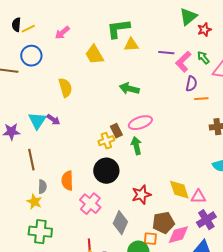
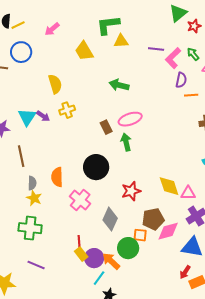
yellow cross: (106, 141) -> (67, 110), moved
yellow star: (34, 202) -> (34, 198), moved

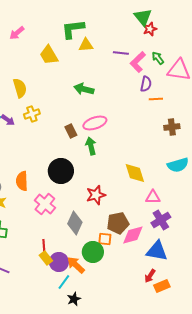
green triangle: (178, 13) -> (143, 17), turned -30
red star: (194, 26) -> (150, 29), moved
yellow diamond: (169, 186) -> (135, 173), moved

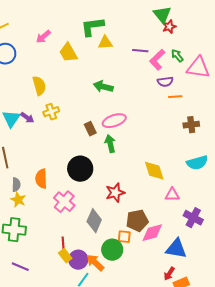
pink arrow: (17, 33) -> (43, 37), moved
purple semicircle: (146, 84) -> (165, 82), turned 70
purple cross: (161, 220) -> (193, 218), moved, turned -30

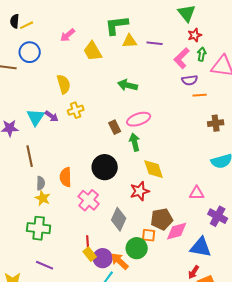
red star: (169, 27) -> (195, 35), moved
purple line: (140, 51) -> (155, 43), moved
green arrow: (177, 56) -> (202, 54), turned 48
yellow diamond: (154, 171) -> (154, 169), moved

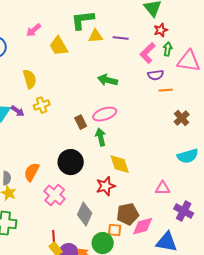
green arrow: (128, 85) -> (108, 80), moved
brown cross: (216, 123) -> (182, 118), turned -35
orange semicircle: (66, 177) -> (32, 172), turned 30

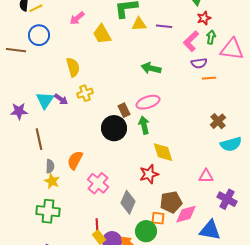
brown cross: (182, 118) -> (218, 121), moved
black circle: (71, 162) -> (114, 128), moved

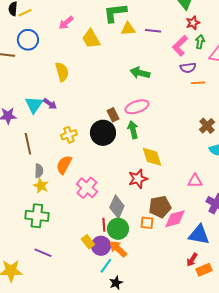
yellow cross: (85, 93) -> (69, 135), moved
red line: (97, 225) -> (104, 225), moved
green circle: (146, 231) -> (118, 229), moved

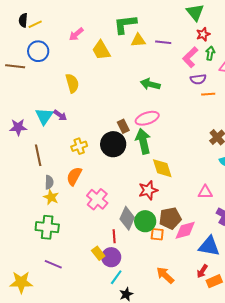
green arrow: (133, 130) -> (143, 141), size x1.4
green circle: (118, 229) -> (145, 221), moved
orange arrow: (118, 249) -> (165, 275), moved

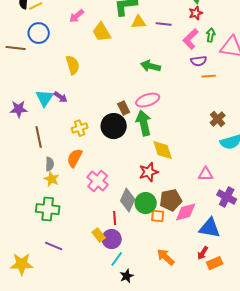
red star: (203, 34) -> (196, 13), moved

